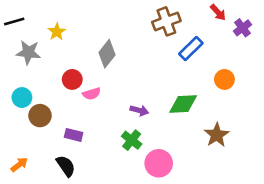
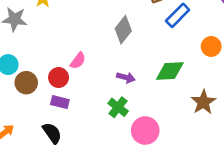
gray diamond: (107, 54) -> (123, 30), moved
red circle: (72, 79) -> (59, 78), moved
pink semicircle: (92, 94) -> (78, 61), turned -36

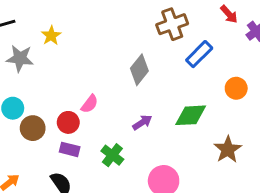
purple arrow: (126, 78) -> (142, 122), turned -48
green cross: (118, 107) -> (112, 155), moved

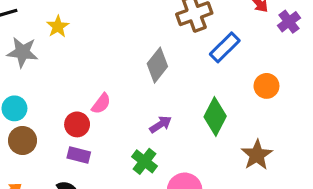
green diamond: (191, 115) -> (215, 116), turned -60
brown circle: (33, 128) -> (22, 140), moved
green cross: (112, 155) -> (144, 161), moved

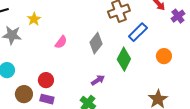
pink semicircle: (101, 104) -> (61, 42), moved
green diamond: (215, 116) -> (124, 59), moved
brown circle: (22, 140) -> (24, 94), moved

